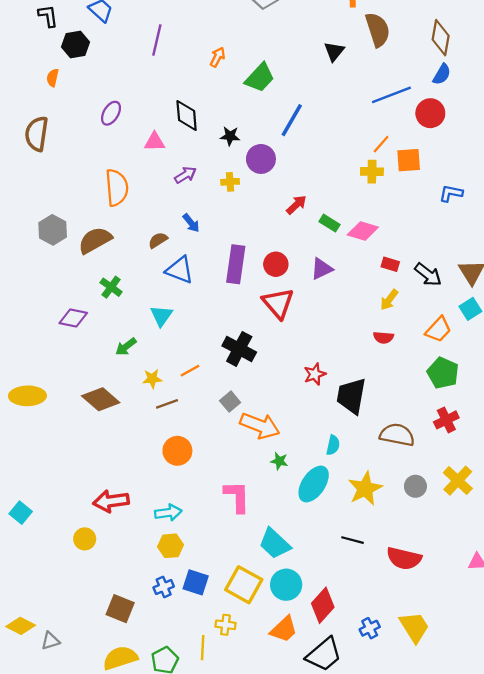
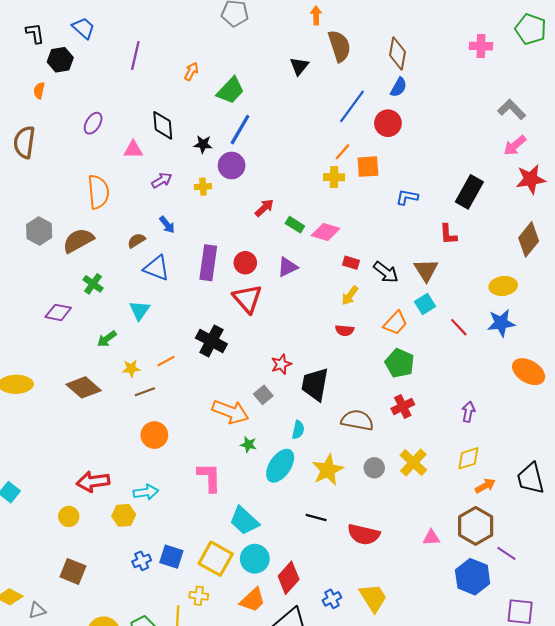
blue line: (391, 95) -> (352, 106), turned -33
blue line: (292, 120) -> (240, 130), moved
gray square: (230, 402) -> (263, 395), moved
yellow hexagon: (171, 546) -> (124, 515), moved
brown square: (120, 609) -> (73, 571), moved

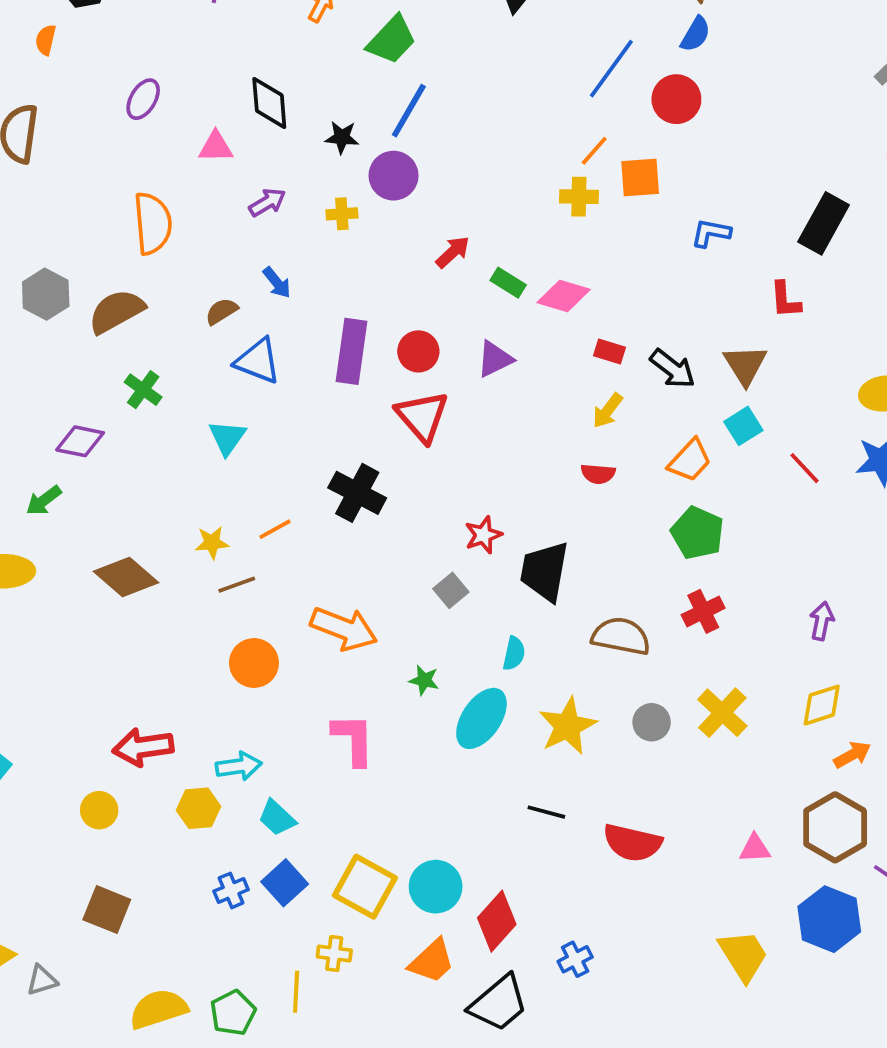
green arrow: (107, 339) -> (44, 501), moved
orange arrow: (230, 412) -> (344, 629), moved
cyan trapezoid: (244, 521) -> (277, 818), moved, size x0.7
blue square: (171, 557) -> (285, 883), turned 30
yellow trapezoid: (373, 598) -> (743, 955), moved

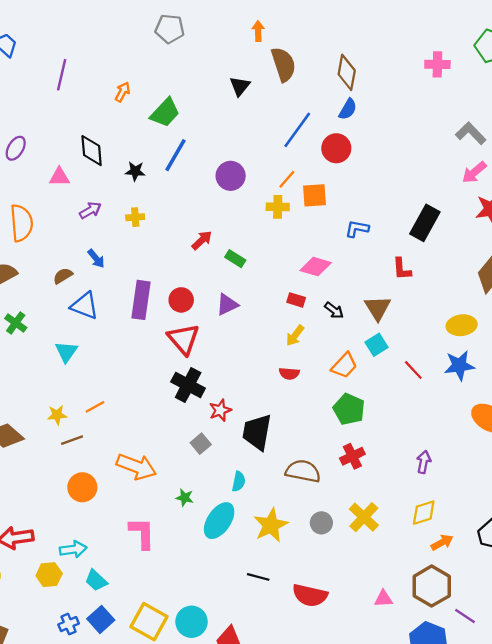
purple circle: (394, 176) -> (231, 176), moved
pink diamond: (564, 296) -> (316, 267), moved
black arrow: (673, 369) -> (334, 310), size x0.7
black cross: (357, 493) -> (188, 385), moved

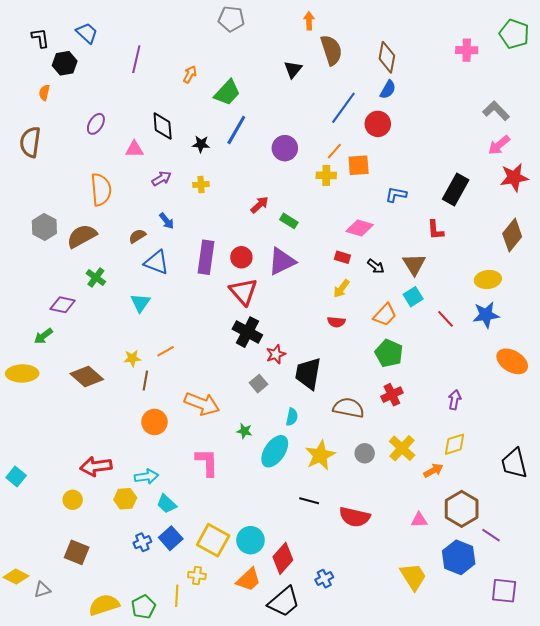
purple triangle: (227, 305) -> (282, 261), size x1.4
brown line: (72, 440) -> (145, 381), turned -60
orange arrow: (442, 542) -> (433, 470), moved

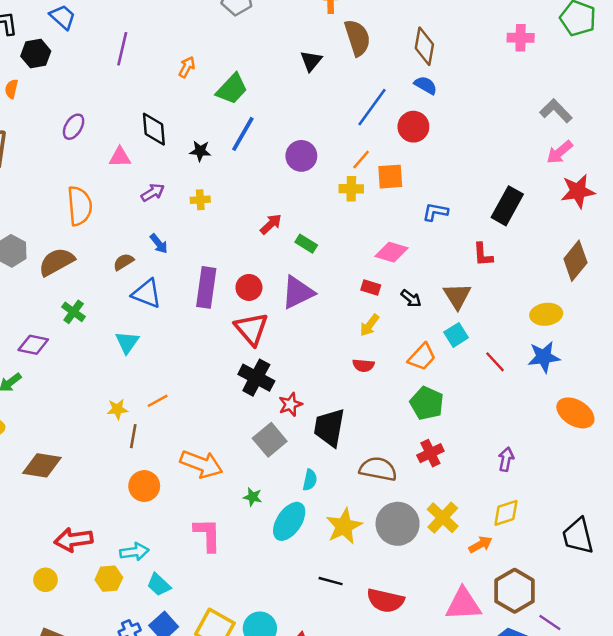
blue semicircle: (388, 90) -> (426, 85), turned -90
brown diamond: (87, 376) -> (42, 465), moved, turned -32
gray square: (259, 384) -> (270, 440), size x1.5
gray circle: (365, 453) -> (398, 524), size x1.8
pink triangle: (419, 520) -> (463, 604), size x1.8

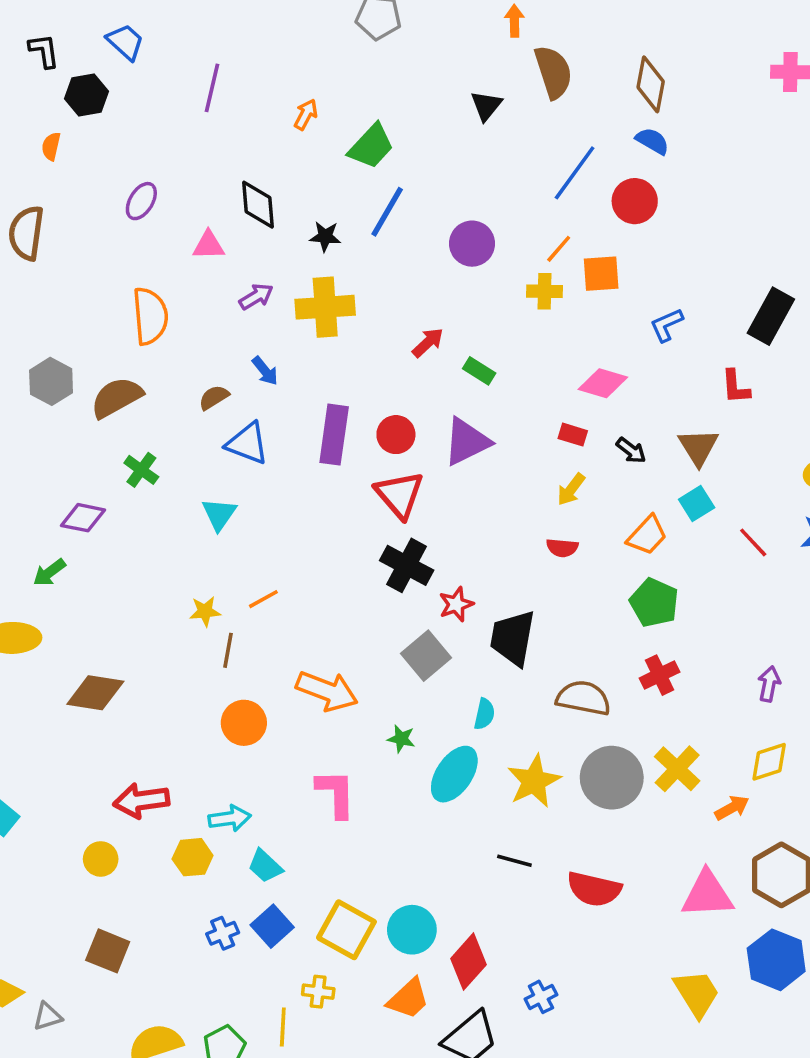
yellow cross: (200, 200) -> (325, 307), size x2.0
blue L-shape: (435, 212) -> (667, 325), turned -35

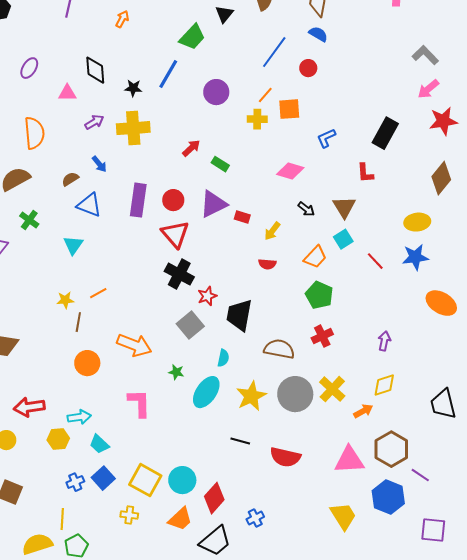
green trapezoid: (371, 146) -> (192, 37), moved
red circle: (635, 201) -> (308, 68), size x0.7
red rectangle: (573, 435) -> (242, 217), moved
yellow line: (283, 1027) -> (62, 519), moved

